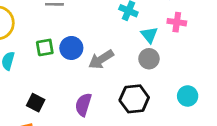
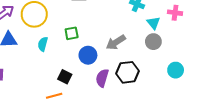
blue circle: (71, 48) -> (88, 55), moved
cyan circle: (188, 96) -> (176, 70), moved
black hexagon: (134, 99) -> (127, 72), moved

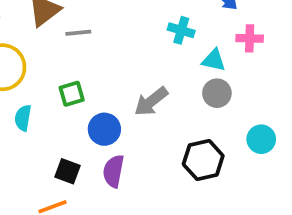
cyan triangle: (154, 23) -> (214, 60), turned -32
black hexagon: (127, 72) -> (203, 160), moved
purple semicircle: (102, 78) -> (114, 171), moved

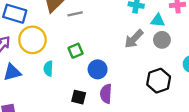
gray arrow: (151, 101) -> (134, 39), moved

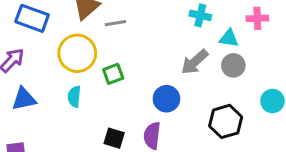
yellow circle: (32, 40) -> (77, 53), moved
blue circle: (98, 69) -> (166, 99), moved

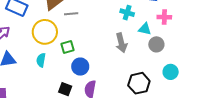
gray arrow: (195, 62) -> (121, 43), turned -66
gray circle: (233, 65) -> (156, 44), moved
blue circle: (166, 99) -> (80, 67), moved

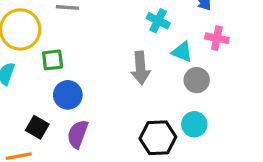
cyan circle: (171, 72) -> (194, 124), moved

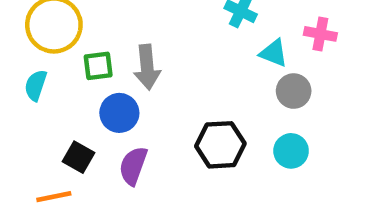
gray arrow: (141, 68) -> (147, 67), moved
black hexagon: (158, 138) -> (220, 145), moved

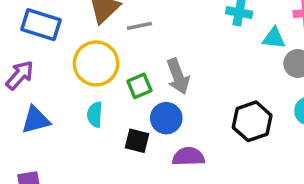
black square: (79, 157) -> (137, 141), moved
purple semicircle: (133, 166) -> (188, 157), turned 84

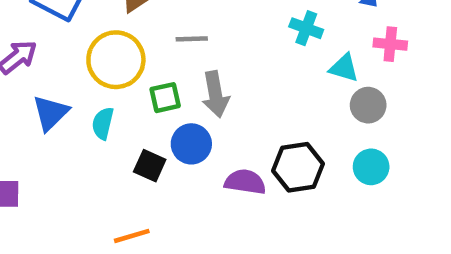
gray line: (139, 26) -> (192, 39), moved
blue triangle: (36, 120) -> (51, 113), moved, turned -40
purple semicircle: (188, 157) -> (245, 182), moved

